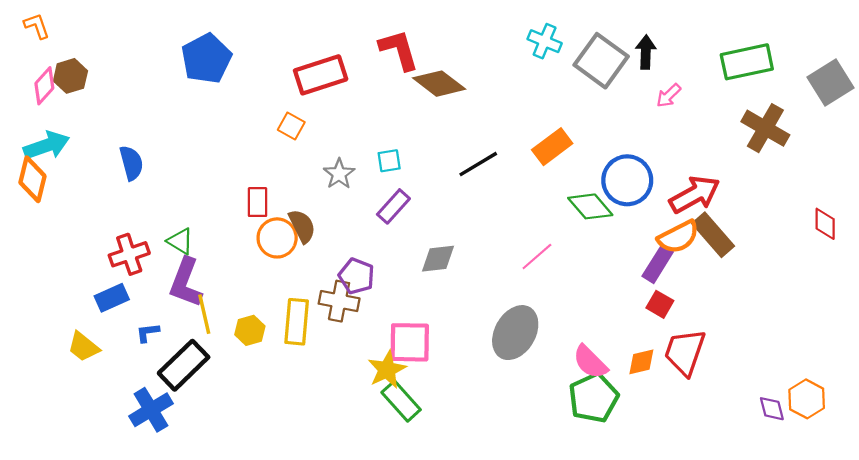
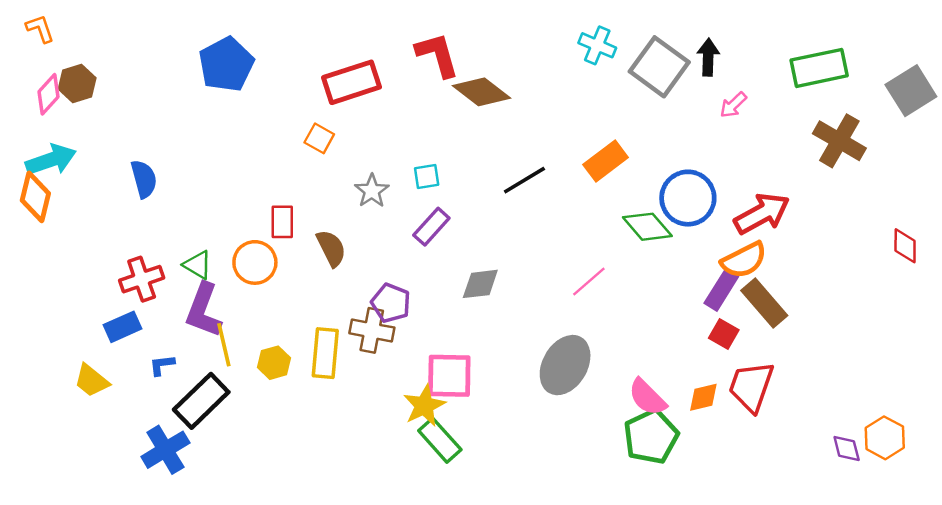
brown rectangle: (713, 235) -> (764, 303), moved
orange circle: (277, 238) -> (255, 262), moved

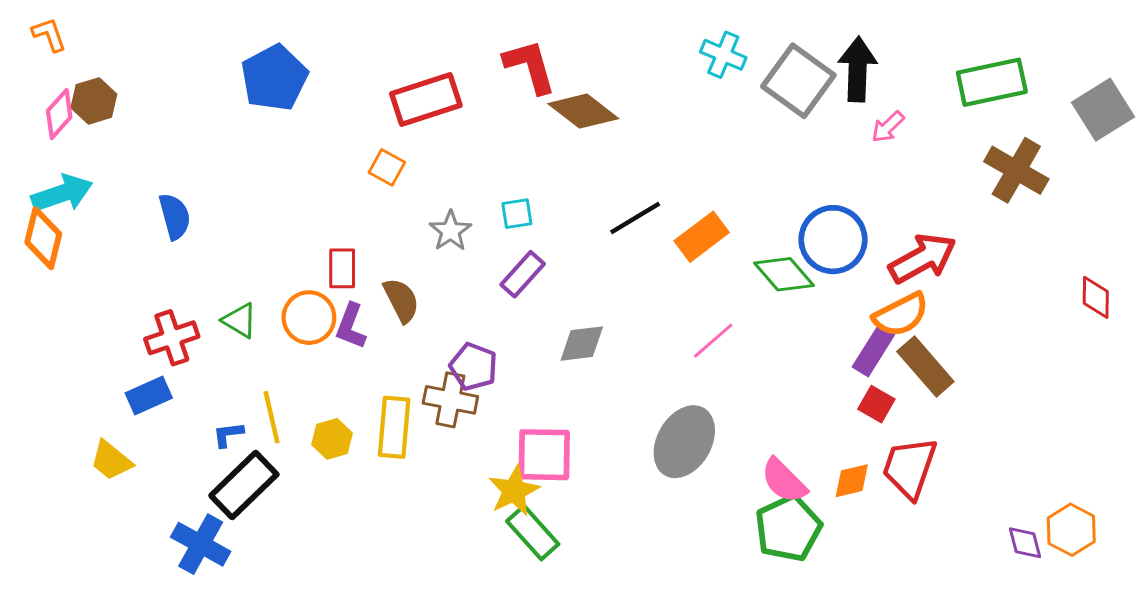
black arrow: (708, 57) -> (858, 69), size x1.4
orange rectangle: (606, 161) -> (702, 237), moved
purple L-shape: (204, 310) -> (351, 326), moved, size x0.7
blue L-shape: (162, 365) -> (228, 434), moved
blue cross: (165, 450) -> (201, 544), turned -30

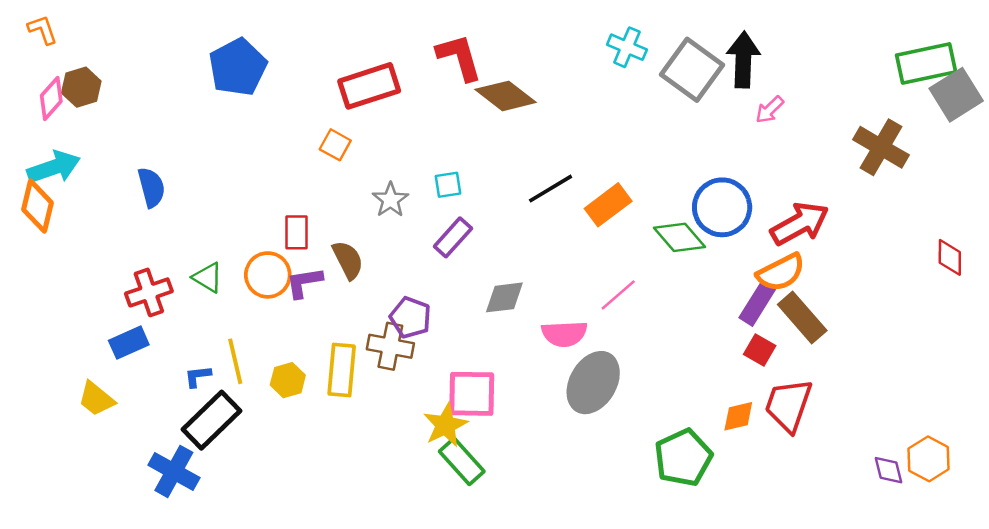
green rectangle: (992, 82) -> (926, 63), moved
purple L-shape: (351, 326) -> (304, 282), turned 60
pink semicircle: (784, 481) -> (564, 334), moved, turned -48

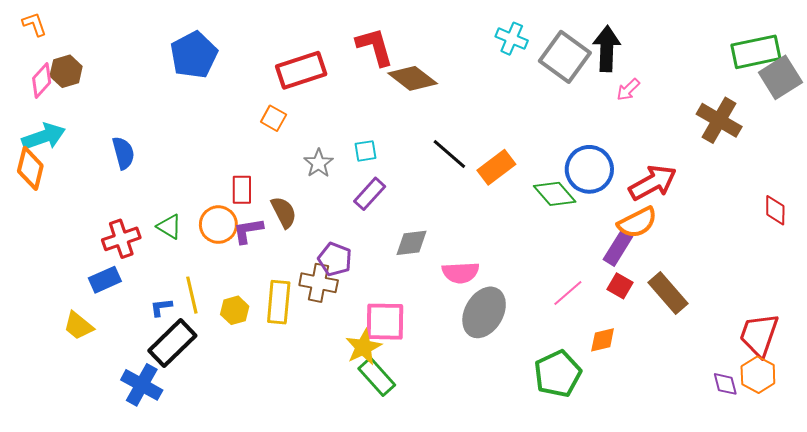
black line: (551, 189) -> (449, 154), turned 72
pink line: (618, 295) -> (568, 293), moved
brown rectangle: (802, 317) -> (668, 293), moved
red trapezoid: (788, 405) -> (759, 335), moved

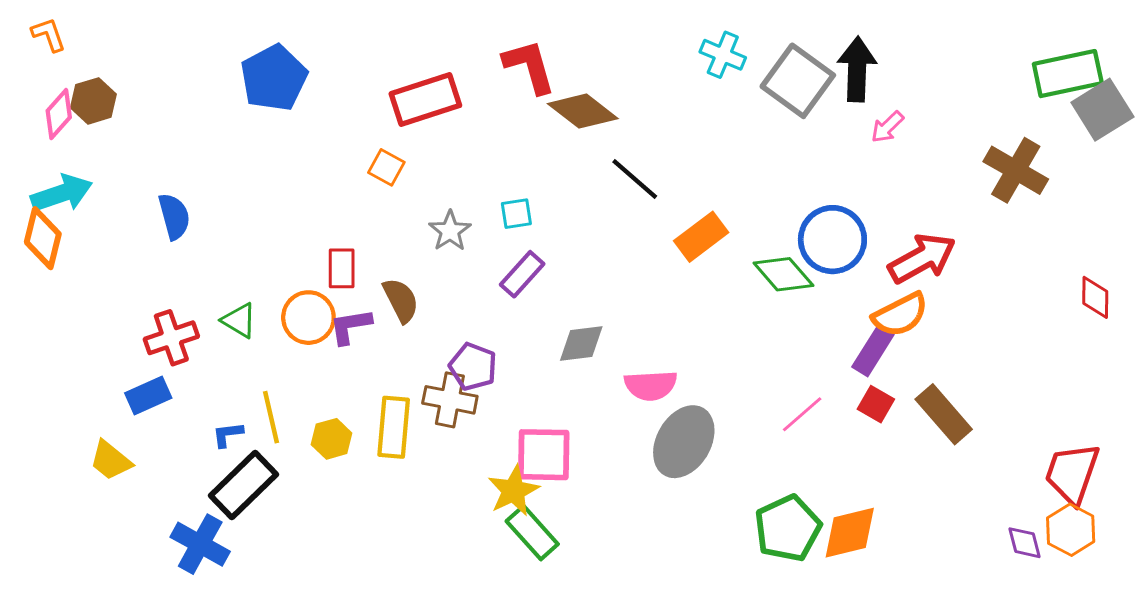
black line: (449, 154) -> (635, 179), moved
orange diamond: (603, 340) -> (850, 533), moved, size x1.5

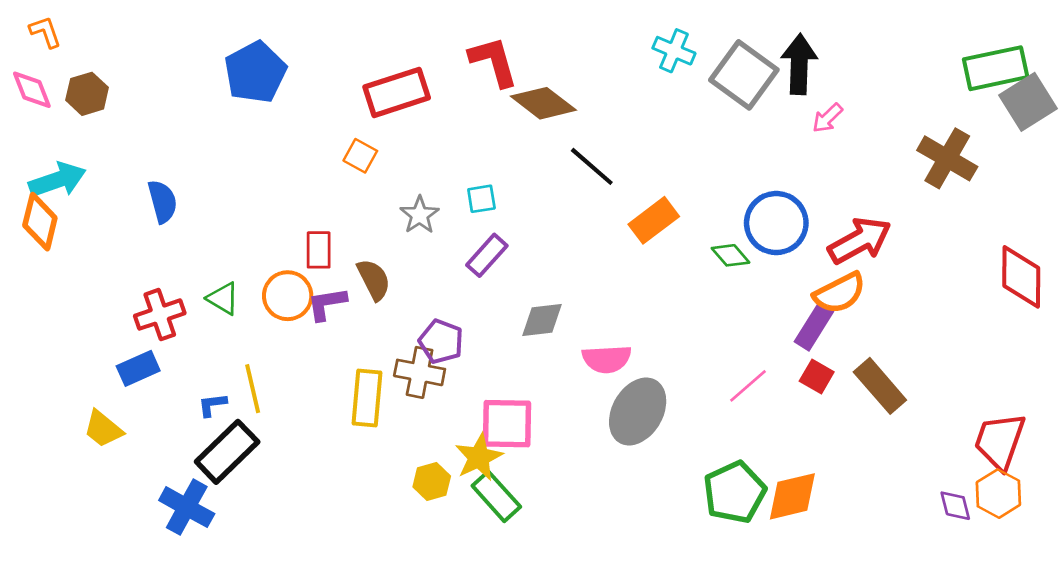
pink diamond: (59, 114) -> (32, 90), moved, turned -63
green diamond: (783, 274) -> (730, 255), size x0.7
red diamond: (1095, 297) -> (1021, 277), size x1.6
yellow hexagon: (332, 439) -> (432, 481), moved

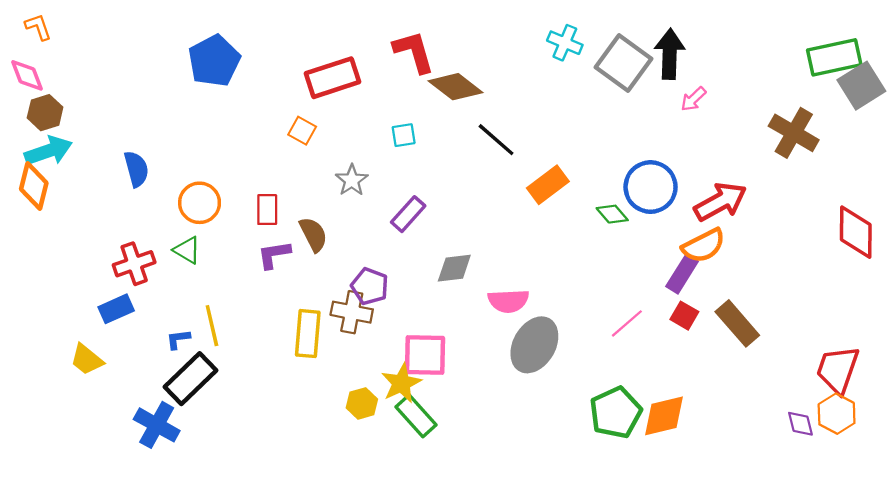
brown hexagon: (87, 94) -> (45, 113), moved
cyan square: (481, 199) -> (404, 135), moved
orange circle: (288, 296) -> (200, 203), moved

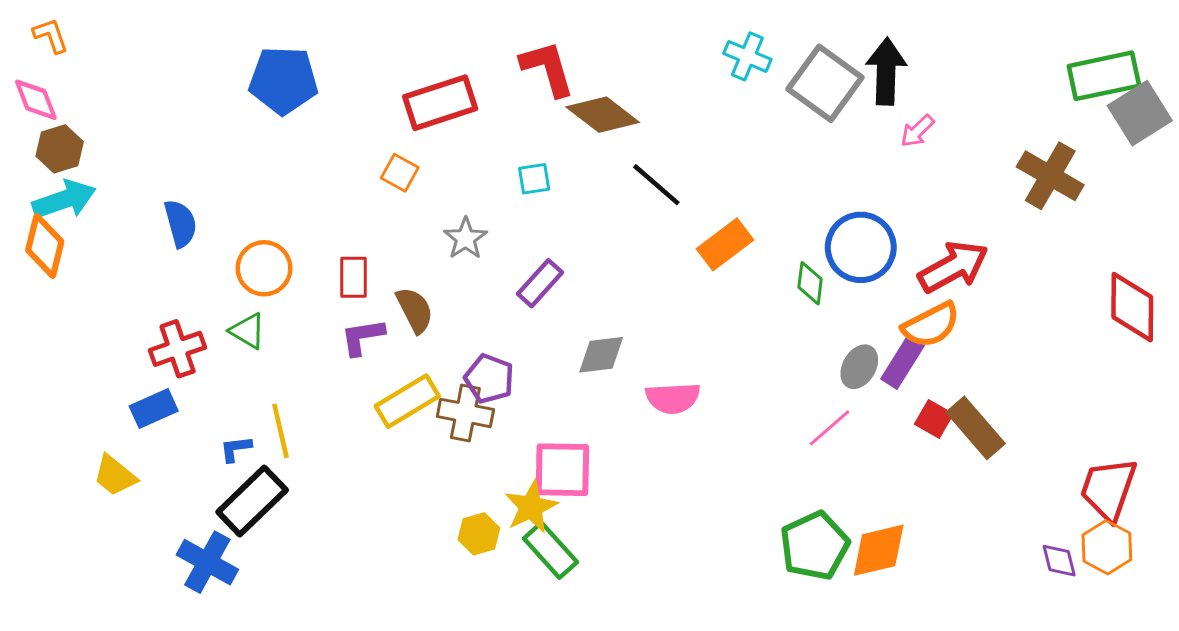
blue pentagon: (214, 61) -> (283, 80), turned 30
green diamond: (612, 214) -> (810, 283), turned 48
red square: (684, 316) -> (934, 419), moved
yellow rectangle: (308, 334) -> (407, 401), moved, turned 54
gray ellipse: (534, 345) -> (859, 367), moved, size x0.6

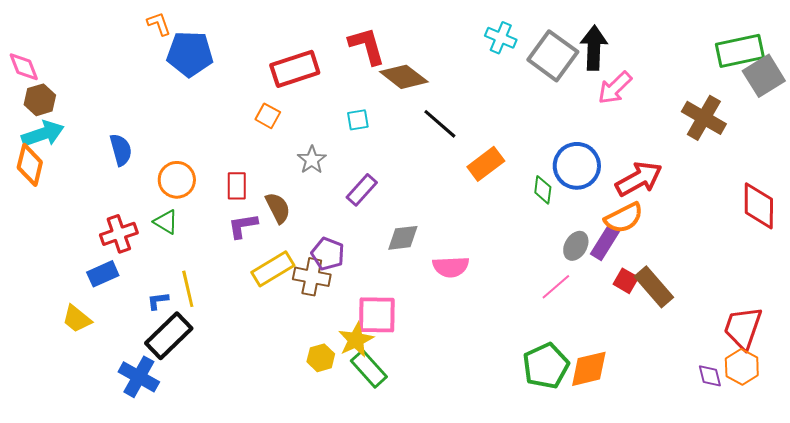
orange L-shape: (51, 36) -> (159, 24), moved
pink arrow: (917, 131) -> (615, 88), size x1.5

